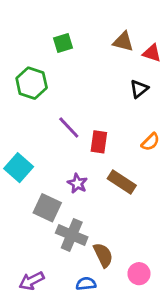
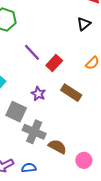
red rectangle: (99, 142) -> (54, 63), turned 35
brown semicircle: (103, 255) -> (57, 147), turned -36
blue semicircle: (86, 284) -> (29, 168), moved

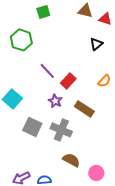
purple star: (38, 94) -> (55, 101), moved
gray cross: (34, 132) -> (61, 130), moved

